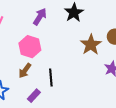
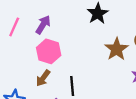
purple arrow: (40, 17) -> (43, 25), moved

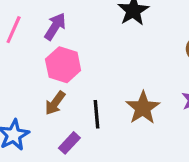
brown star: (117, 49) -> (143, 108), moved

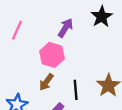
purple arrow: (55, 26) -> (65, 28), moved

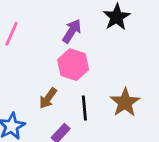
pink hexagon: (52, 55) -> (73, 65), moved

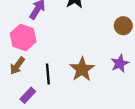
pink hexagon: (73, 65) -> (23, 37), moved

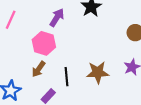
brown star: (82, 69) -> (98, 72), turned 30

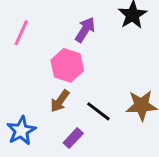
black line: (66, 77) -> (98, 111), turned -48

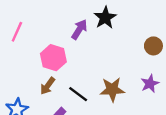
purple arrow: (85, 30) -> (79, 29), moved

